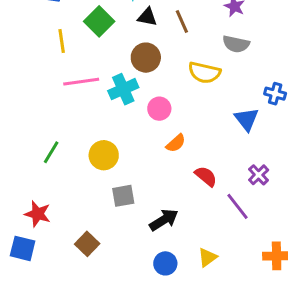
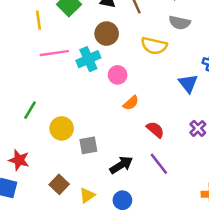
yellow circle: (104, 155) -> (62, 128), moved
purple line: (237, 206) -> (159, 164), moved
yellow triangle: (207, 257) -> (87, 195), moved

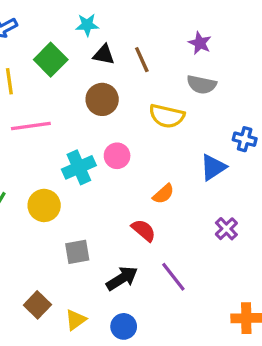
cyan cross: (88, 59) -> (79, 167), moved
blue triangle: (188, 83) -> (213, 167), turned 35
orange semicircle: (131, 103) -> (163, 194), moved
yellow circle: (62, 128) -> (44, 205), moved
red semicircle: (155, 130) -> (144, 230), moved

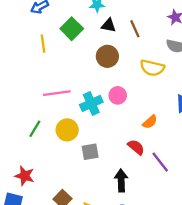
pink line: (31, 126) -> (57, 93), moved
gray square: (77, 252) -> (90, 152), moved
purple line: (173, 277) -> (160, 162), moved
black arrow: (122, 278) -> (121, 180), turned -60

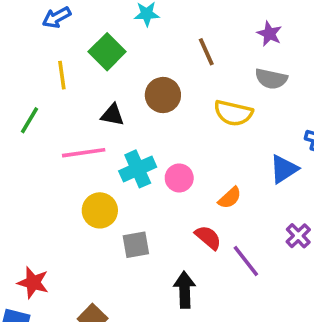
black triangle: (109, 25) -> (112, 115), moved
pink circle: (118, 95) -> (179, 178), moved
green line: (35, 129) -> (29, 120), moved

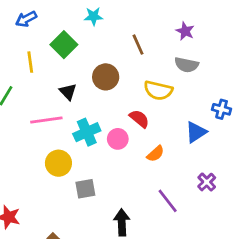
black triangle: (112, 115) -> (68, 92), turned 36
red semicircle: (208, 237) -> (139, 119), moved

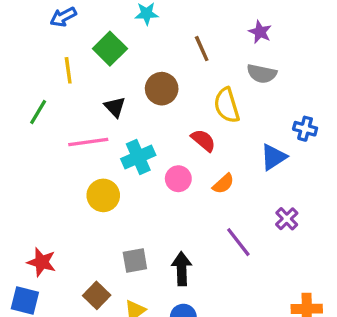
yellow semicircle: (158, 90) -> (227, 105), turned 60
pink circle: (118, 139) -> (178, 179), moved
gray square: (85, 189) -> (135, 260), moved

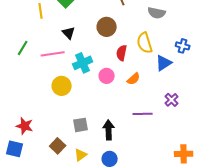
brown circle: (162, 89) -> (107, 27), moved
yellow semicircle: (227, 105) -> (145, 43), moved
green line: (38, 112) -> (23, 48), moved
red semicircle: (203, 140) -> (122, 53), turned -119
purple line: (238, 242) -> (143, 114), turned -54

